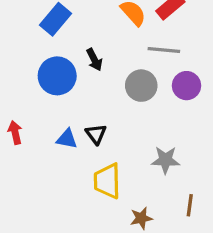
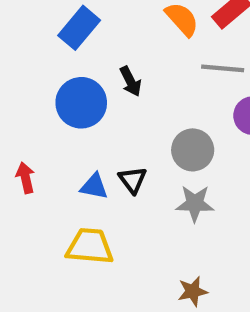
gray circle: (141, 86) -> (193, 150), moved
gray star: (165, 160) -> (195, 203), moved
yellow trapezoid: (107, 181) -> (90, 246), moved, turned 96

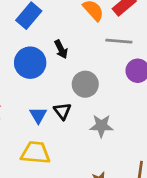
gray circle: (193, 150) -> (85, 84), moved
blue triangle: (94, 186) -> (38, 115), turned 48

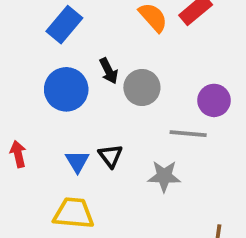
gray line: (119, 41) -> (188, 134), moved
gray circle: (85, 84) -> (142, 87), moved

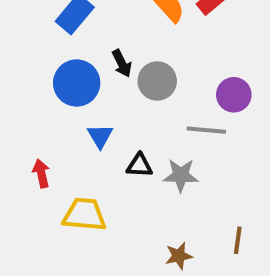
red arrow: (18, 154) -> (41, 173), moved
black triangle: (111, 156) -> (139, 166), moved, turned -50
blue triangle: (77, 161) -> (100, 136), moved

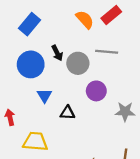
purple circle: (234, 95) -> (96, 91), moved
gray line: (206, 130) -> (107, 52), moved
gray star: (181, 175) -> (125, 112), moved

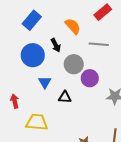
orange semicircle: (85, 20) -> (73, 26), moved
gray circle: (78, 63) -> (74, 64), moved

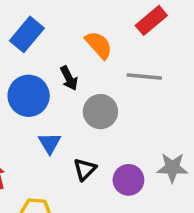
purple circle: (90, 78) -> (128, 180), moved
black triangle: (65, 97) -> (85, 169), turned -48

